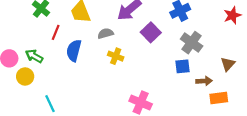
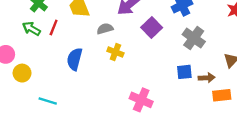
blue semicircle: (74, 50) -> (75, 59), moved
green arrow: (34, 56) -> (31, 29), moved
blue square: (183, 66) -> (184, 72), moved
cyan line: (50, 104) -> (48, 101), turned -48

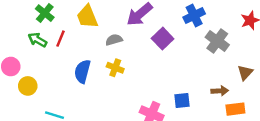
gray cross: (194, 38) -> (217, 41), moved
yellow cross: (115, 52) -> (115, 68), moved
blue square: (184, 72) -> (182, 101), moved

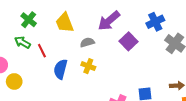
red line: (61, 39) -> (42, 51), moved, turned -48

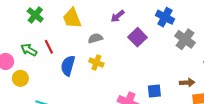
purple arrow: (109, 21) -> (117, 16), size x0.6
blue cross: (155, 22) -> (165, 17), turned -36
green arrow: (22, 42) -> (29, 50), moved

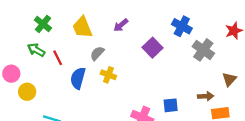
purple arrow: (117, 16) -> (121, 25), moved
gray semicircle: (95, 38) -> (97, 53), moved, turned -32
green arrow: (29, 50) -> (36, 50), moved

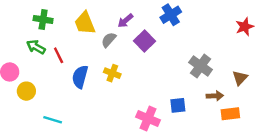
green cross: (43, 24) -> (43, 19), turned -30
blue cross: (182, 26) -> (171, 15), moved, turned 30
purple square: (152, 48) -> (144, 41), moved
gray cross: (203, 50) -> (201, 66), moved
gray semicircle: (97, 53) -> (109, 40), moved

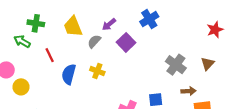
green arrow: (36, 47) -> (22, 41), moved
brown triangle: (240, 78) -> (208, 64), moved

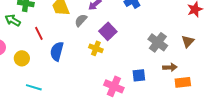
purple square: (126, 42) -> (108, 31), moved
yellow cross: (97, 71) -> (96, 48), moved
yellow circle: (21, 87) -> (22, 58), moved

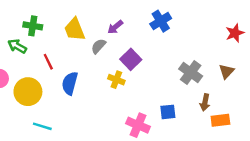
yellow circle: (22, 58) -> (28, 92), size x1.5
brown arrow: (170, 67) -> (205, 102), turned 104

